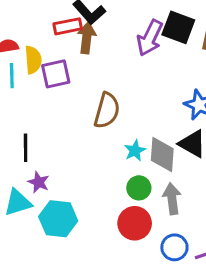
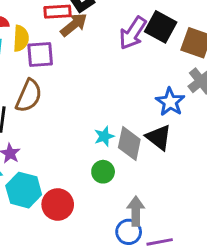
brown arrow: (87, 38) -> (74, 25), turned 36
brown semicircle: (107, 111) -> (29, 96), moved
gray arrow: (172, 199) -> (136, 211), moved
red circle: (135, 223) -> (58, 205), moved

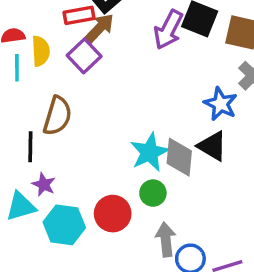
purple square: (40, 54) -> (84, 56), moved, turned -32
cyan star: (104, 136) -> (150, 152), size x1.6
red circle: (58, 205) -> (113, 214), moved
gray arrow: (136, 211) -> (166, 239), moved

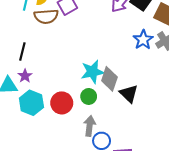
blue star: (221, 104) -> (143, 40), moved
brown semicircle: (57, 116) -> (46, 16), moved, turned 55
black triangle: (212, 146) -> (129, 94), moved

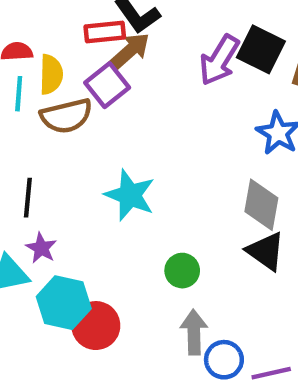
cyan star: (92, 72) -> (130, 195), moved, turned -30
gray diamond: (109, 79) -> (261, 205), moved
red circle: (62, 103) -> (96, 326), moved

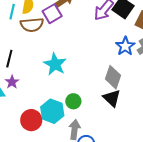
cyan hexagon: (64, 303) -> (52, 111), moved

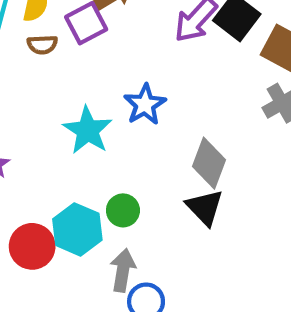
brown semicircle: (32, 25) -> (42, 45), size x0.6
blue star: (125, 46) -> (145, 104), moved

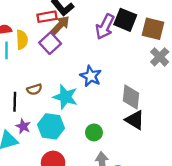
brown semicircle: (42, 45) -> (34, 89), moved
cyan hexagon: (77, 229) -> (51, 126), moved

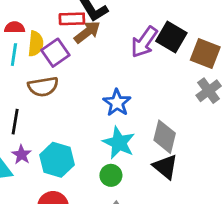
purple square: (50, 43) -> (55, 53), moved
brown semicircle: (34, 89) -> (43, 87), moved, size x1.5
cyan star: (65, 97) -> (119, 143), moved

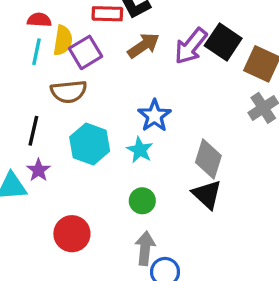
brown arrow: (87, 32) -> (144, 45), moved
cyan star: (119, 143) -> (140, 150), moved, size x0.7
cyan hexagon: (57, 160) -> (90, 144), moved

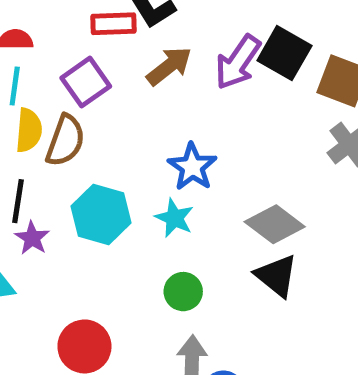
yellow semicircle: (63, 40) -> (29, 130), moved
brown semicircle: (69, 92) -> (65, 141), turned -60
gray diamond: (208, 159) -> (275, 224), turned -66
purple star: (38, 170) -> (32, 238), moved

